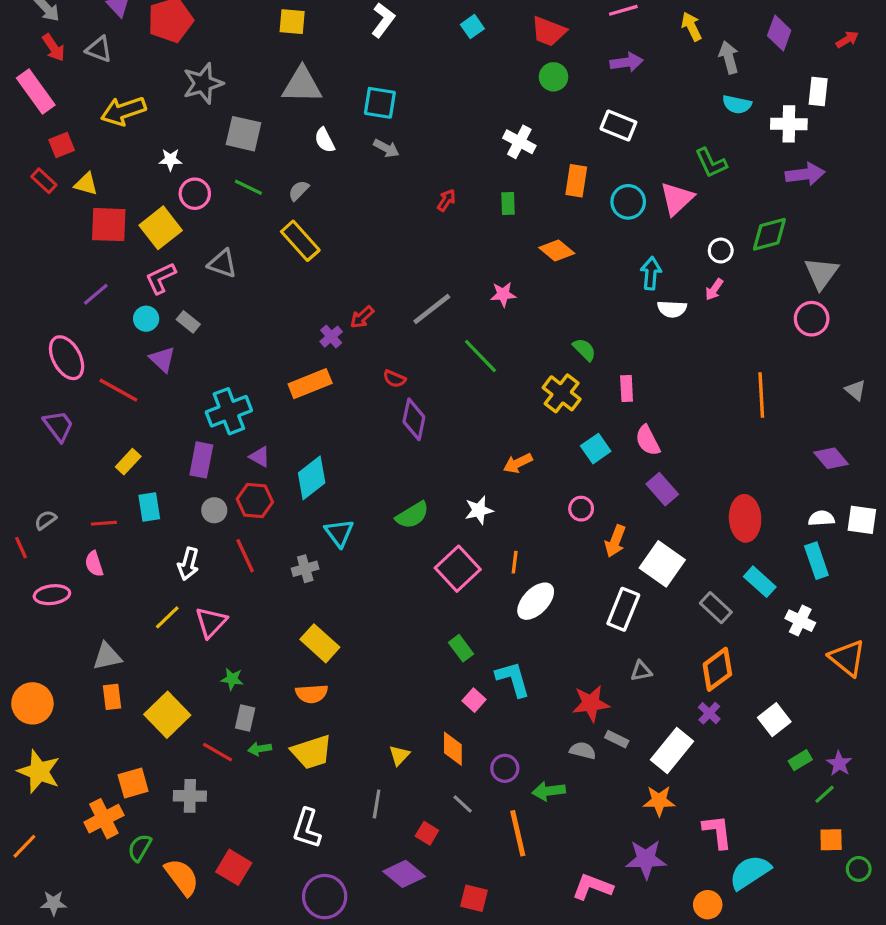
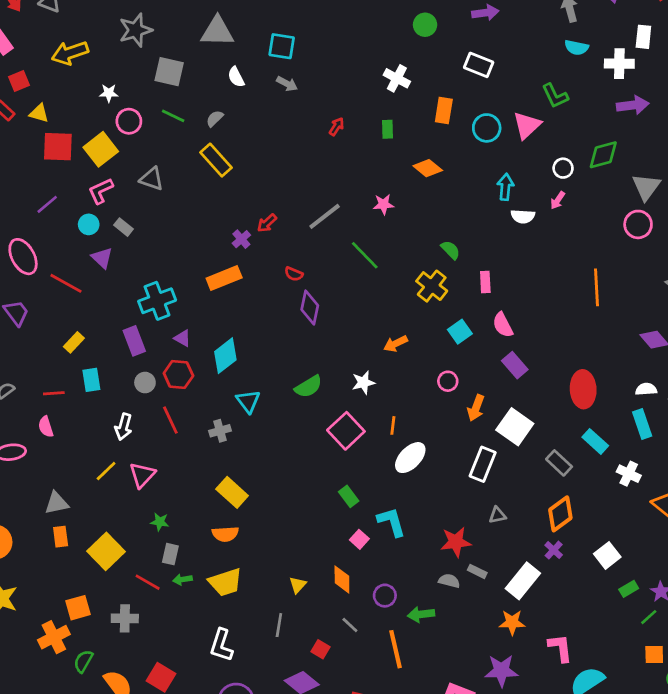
purple rectangle: (201, 460) -> (134, 341), turned -32

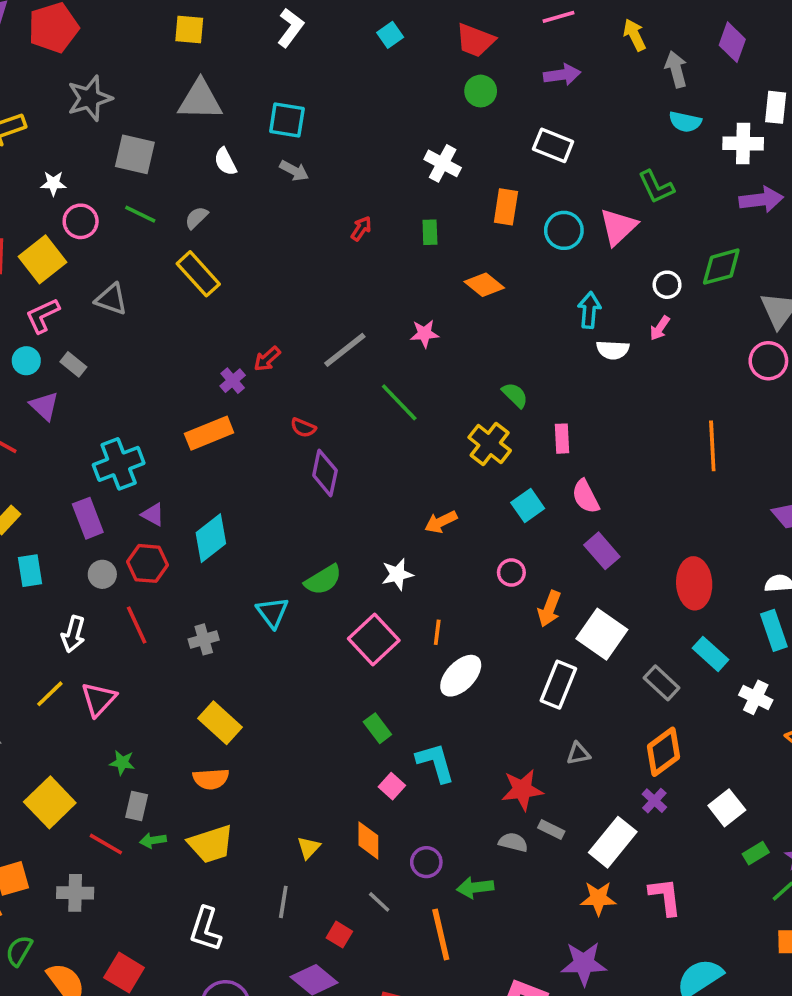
cyan triangle: (248, 401) -> (272, 612), moved
pink L-shape: (560, 648) -> (665, 897), moved

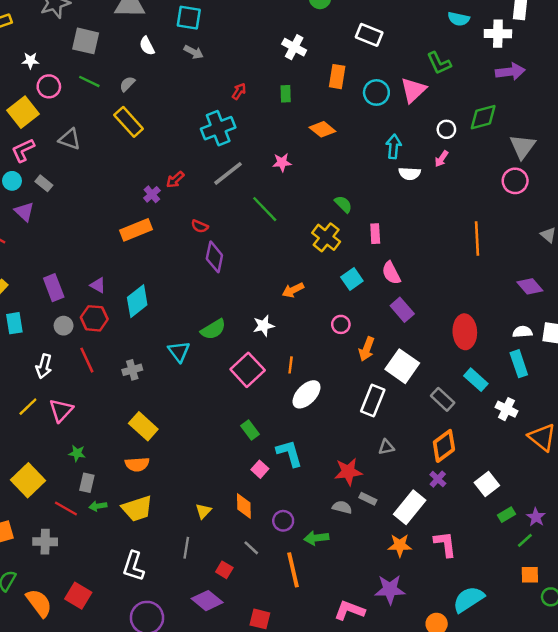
cyan cross: (119, 464) -> (218, 128), moved

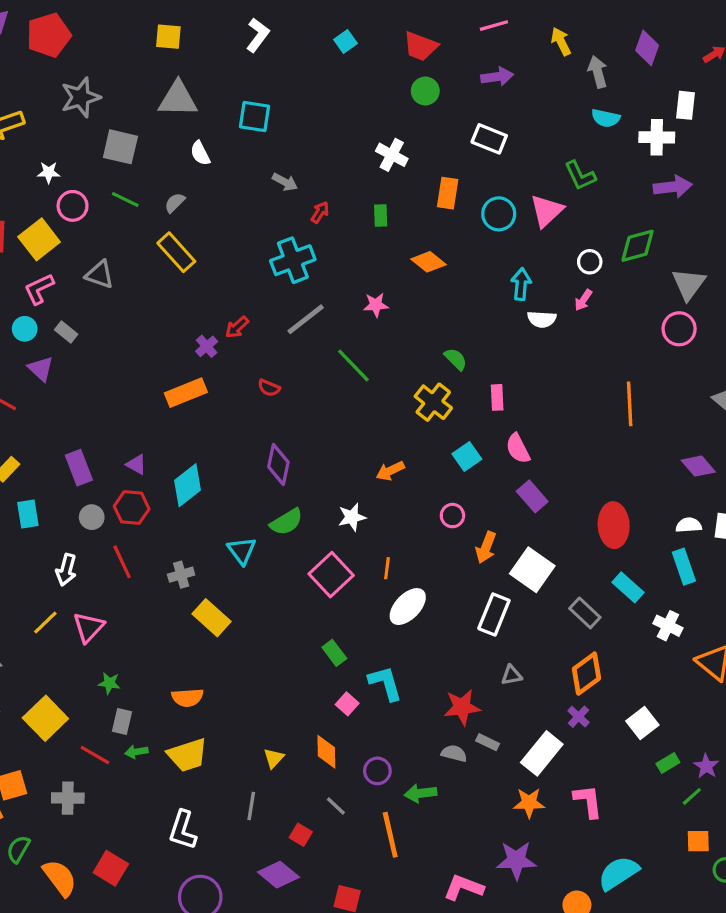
gray arrow: (194, 52) -> (285, 182), moved
purple diamond: (214, 257) -> (278, 464), moved
yellow rectangle: (143, 426) -> (211, 618), moved

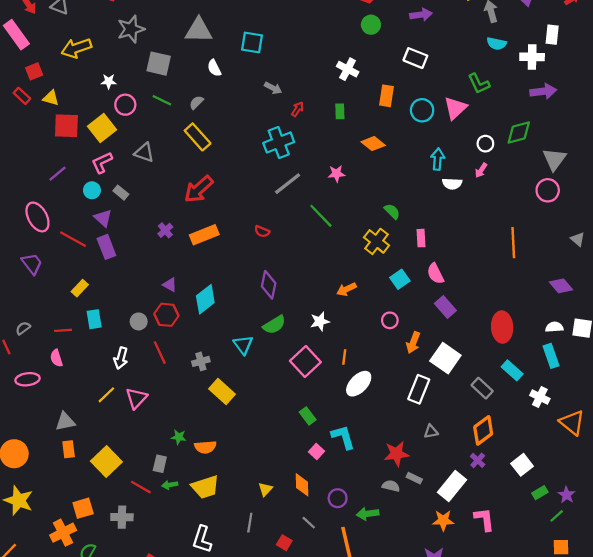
red arrow: (237, 327) -> (199, 189), moved, size x1.8
purple cross: (207, 346) -> (165, 230), moved
purple rectangle: (79, 468) -> (106, 247), moved
green star: (109, 683) -> (179, 437), moved

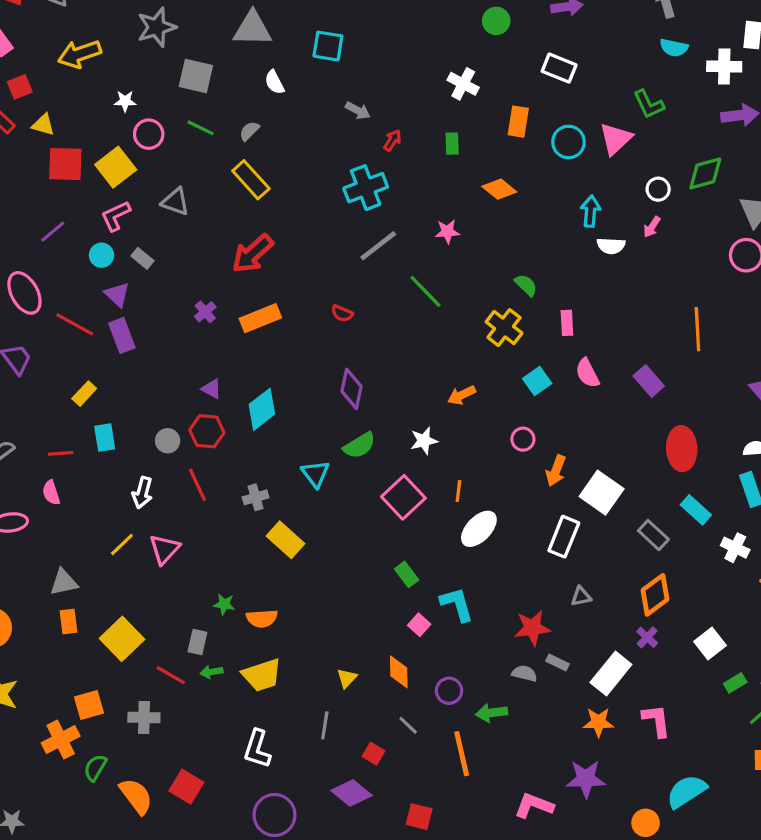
purple rectangle: (445, 307) -> (649, 381), moved

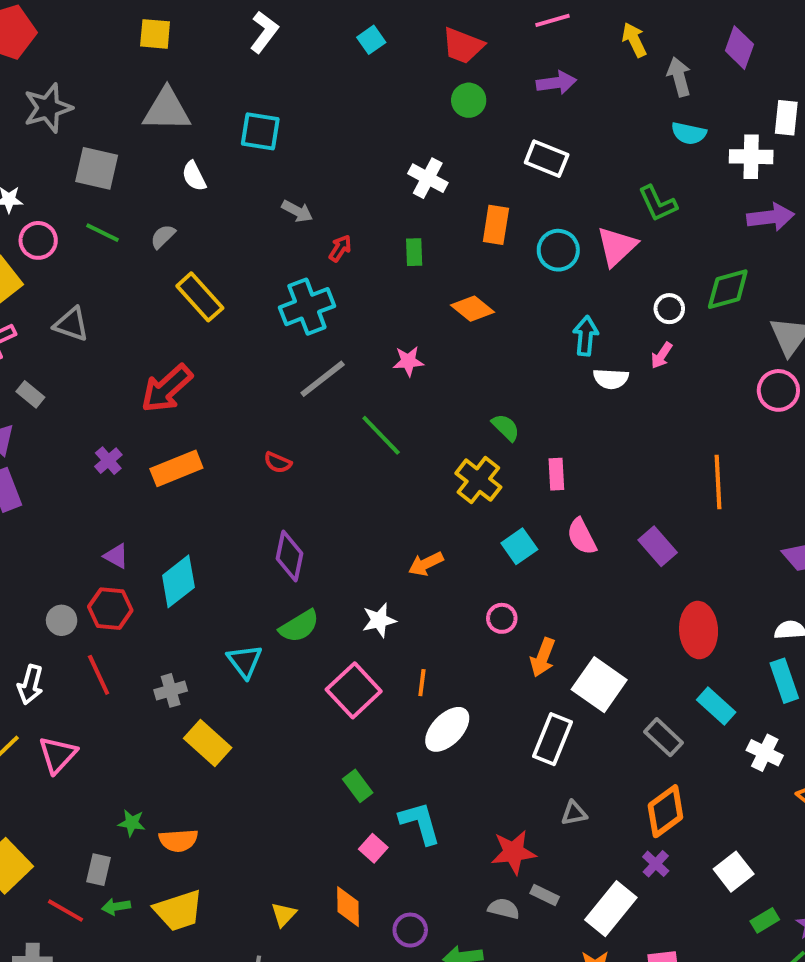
yellow rectangle: (251, 180) -> (200, 297), moved

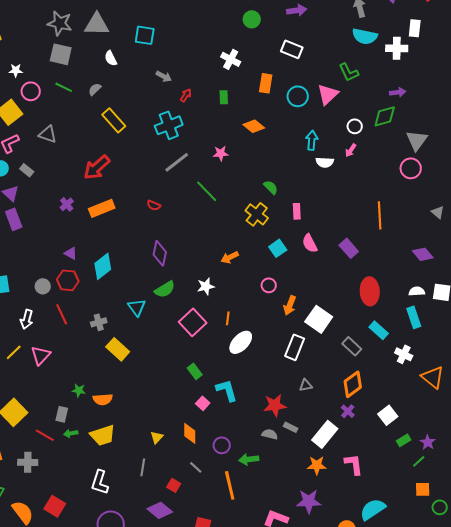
gray star: (48, 108) -> (60, 23), moved, turned 30
cyan semicircle: (689, 133) -> (365, 36), size x1.4
purple arrow: (771, 217) -> (398, 92), moved, size x0.7

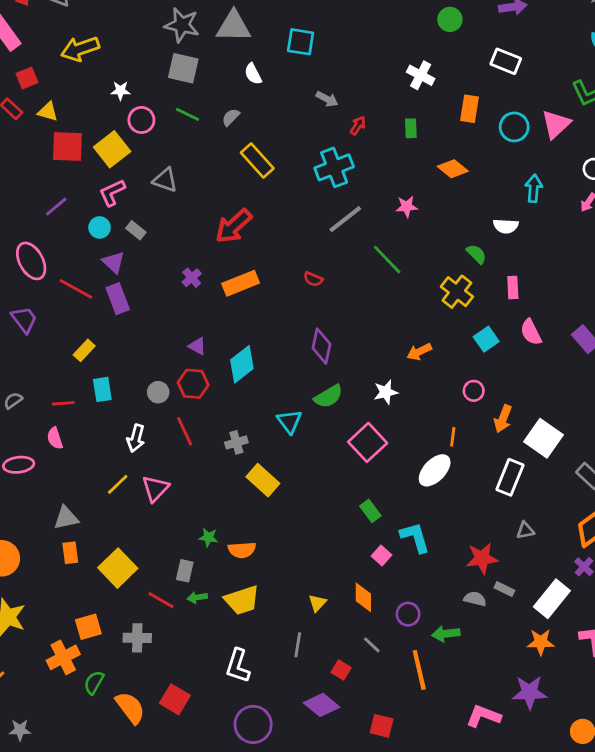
white semicircle: (325, 162) -> (506, 226), moved
orange line: (228, 318) -> (453, 437), moved

